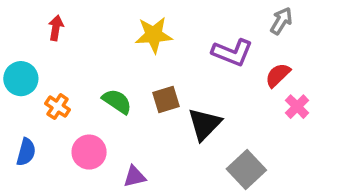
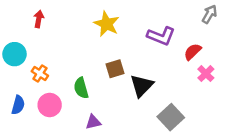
gray arrow: (281, 21) -> (210, 14), moved
yellow star: (154, 35) -> (107, 24), turned 30
green semicircle: (117, 101) -> (81, 88), moved, turned -140
pink circle: (89, 152) -> (50, 105), moved

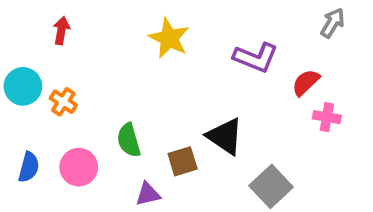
brown square: (115, 69) -> (183, 161), moved
orange cross: (40, 74) -> (63, 102), moved
pink cross: (206, 74) -> (327, 117), turned -35
black triangle: (142, 86) -> (225, 136), turned -40

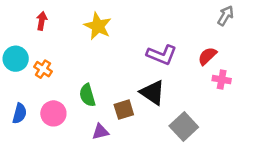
yellow star: (169, 38) -> (98, 26), moved
purple L-shape: (256, 57) -> (162, 55), moved

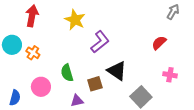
red arrow: (42, 21) -> (32, 16), size x1.5
purple L-shape: (162, 55) -> (100, 42), moved, turned -60
pink cross: (222, 80) -> (170, 75), moved
blue semicircle: (20, 113) -> (15, 98), moved

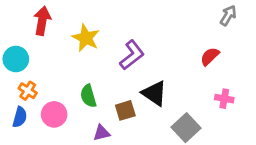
yellow star: (75, 20) -> (86, 38), moved
orange cross: (33, 53) -> (28, 91), moved
blue semicircle: (15, 98) -> (20, 117), moved

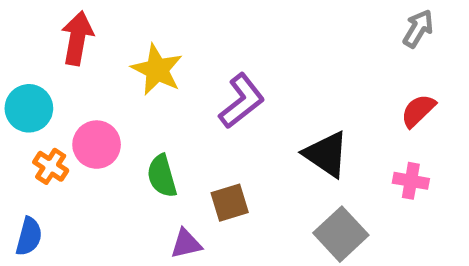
red semicircle: (210, 56) -> (418, 111), moved
black triangle: (154, 93) -> (326, 154), moved
pink circle: (54, 114) -> (97, 145), moved
blue semicircle: (20, 117) -> (29, 236), moved

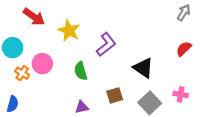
red arrow: (77, 38) -> (34, 17), turned 115
green semicircle: (162, 176) -> (81, 71), moved
pink cross: (411, 181) -> (181, 94), moved
brown square: (230, 203) -> (115, 95), moved

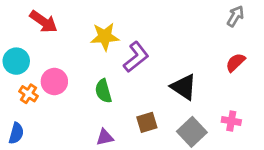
yellow star: (69, 31) -> (105, 37), moved, turned -30

